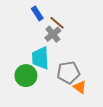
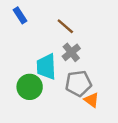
blue rectangle: (37, 13) -> (20, 15), moved
gray cross: (53, 34) -> (71, 52), moved

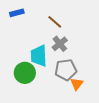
blue rectangle: (20, 15) -> (17, 13), turned -72
orange triangle: (91, 100) -> (77, 84), turned 32

